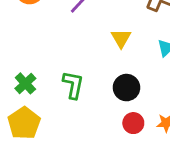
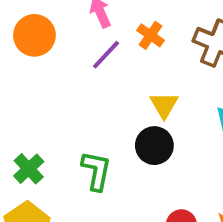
black circle: (126, 88) -> (154, 146), moved

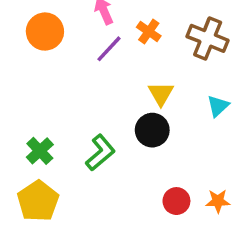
green L-shape: (96, 171) -> (100, 153), turned 39

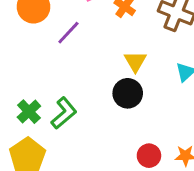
purple line: (109, 49) -> (68, 33), moved
green L-shape: (100, 153) -> (64, 113), moved

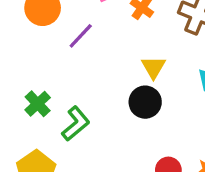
green cross: (29, 112) -> (38, 104), moved

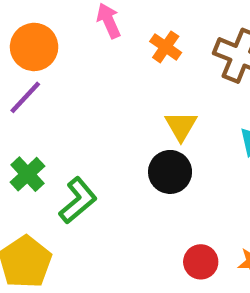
purple line: (81, 36) -> (25, 97), moved

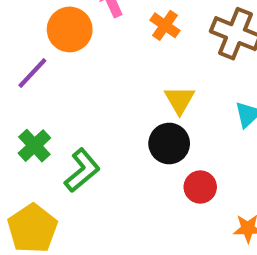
orange circle: (34, 47) -> (70, 29), moved
red circle: (201, 262) -> (200, 187), moved

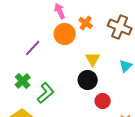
orange circle: (70, 29) -> (65, 34), moved
purple line: (32, 73) -> (33, 48), moved

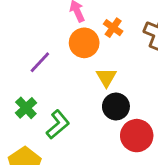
yellow triangle: (93, 59) -> (106, 77), moved
red circle: (103, 101) -> (137, 136), size x1.5

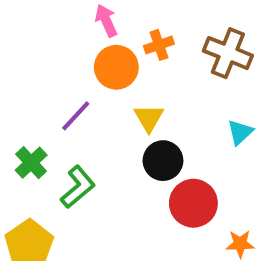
orange cross: (113, 28) -> (159, 45), turned 36
purple line: (40, 62) -> (76, 116), moved

